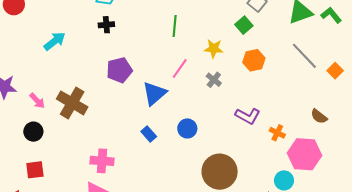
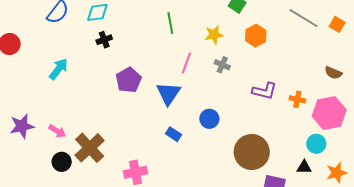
brown cross: (72, 103) -> (90, 148), moved, turned 32

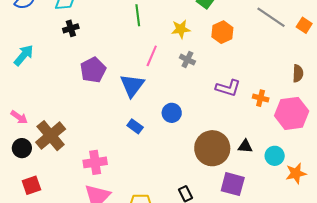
brown semicircle: (333, 73) -> (298, 73), turned -114
cyan circle: (316, 144) -> (275, 156), moved
black triangle: (304, 167) -> (245, 146), moved

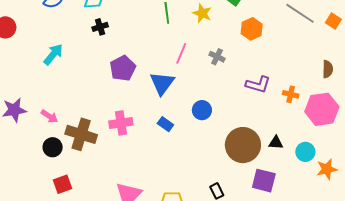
yellow star: (181, 29) -> (202, 13), moved, turned 30
brown cross: (51, 136) -> (81, 134), turned -32
pink cross: (95, 162) -> (121, 123), moved

